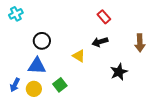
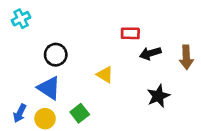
red rectangle: (104, 17) -> (130, 33), moved, turned -48
black arrow: (100, 42) -> (150, 53), moved
blue triangle: (37, 66) -> (49, 88), turned 30

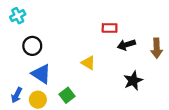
black circle: (56, 55) -> (32, 46), moved

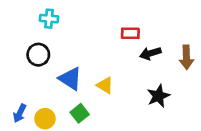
cyan cross: (18, 16) -> (49, 19), moved, turned 32
yellow triangle: (88, 63) -> (105, 85), moved
blue triangle: (41, 74) -> (70, 79), moved

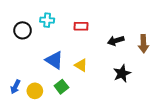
cyan cross: (49, 19) -> (47, 20), moved
red rectangle: (130, 33) -> (81, 26), moved
black circle: (38, 55) -> (23, 30), moved

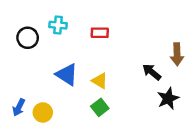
black arrow: (116, 41) -> (152, 72), moved, turned 56
black star: (122, 73) -> (168, 99), moved
green square: (61, 87) -> (100, 107), moved

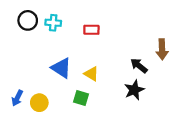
black circle: (28, 38) -> (28, 20), moved
black star: (168, 99) -> (134, 90), moved
green square: (100, 107) -> (81, 98), moved, turned -35

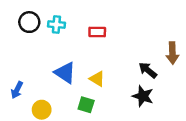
black star: (134, 90) -> (143, 96), turned -30
blue arrow: (17, 98) -> (17, 90), moved

